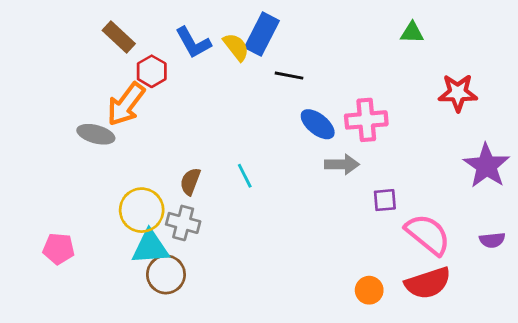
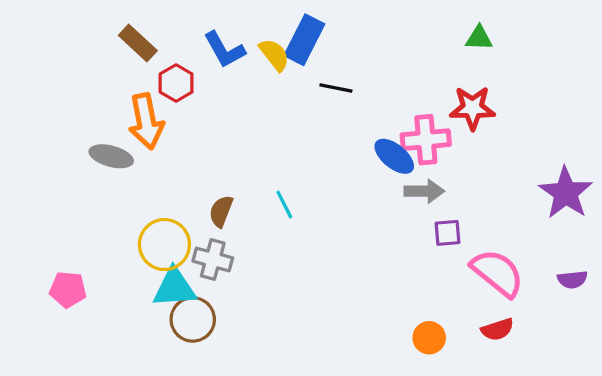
red star: (458, 93) -> (472, 108), moved
orange arrow: (126, 104) -> (146, 121), turned -48
blue ellipse: (318, 124) -> (394, 156), moved
gray arrow: (342, 164) -> (424, 191), moved
red semicircle: (428, 283) -> (497, 329), size x0.6

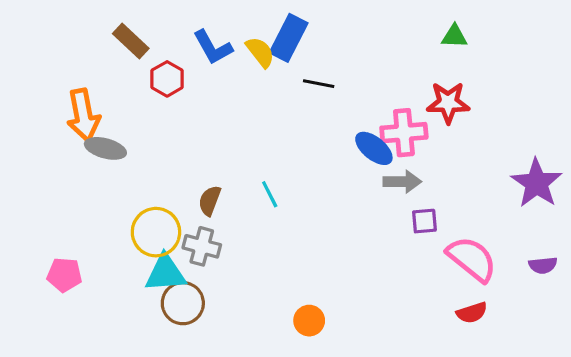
orange arrow: (146, 121) -> (83, 115), moved
orange circle: (429, 338) -> (309, 321), moved

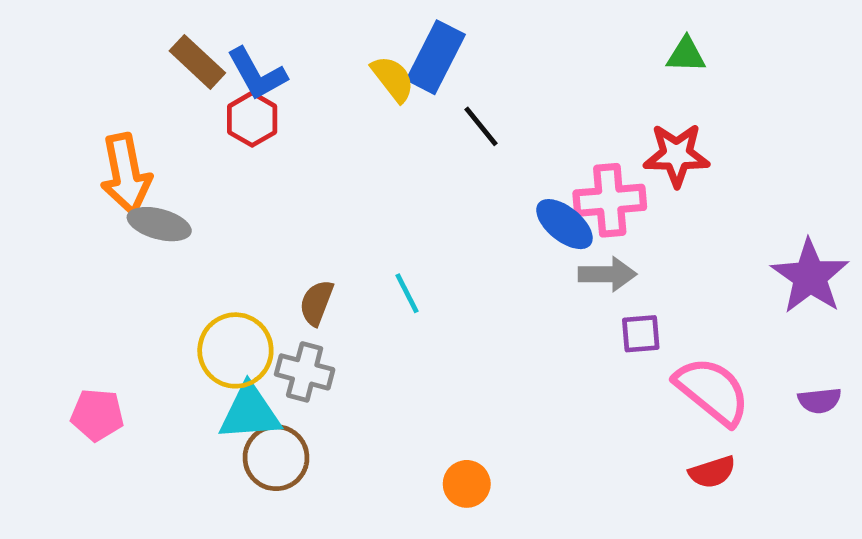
blue L-shape: (213, 47) -> (257, 74), moved
black line: (319, 84) -> (481, 126), turned 40

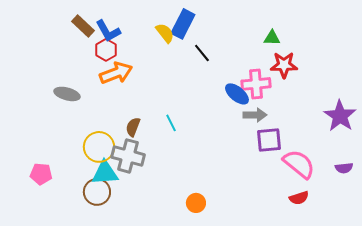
green triangle: (686, 55) -> (272, 38), moved
orange arrow: (126, 174) -> (116, 73), moved, turned -100
purple square: (641, 334) -> (269, 140), size x1.5
gray cross: (305, 372) -> (128, 156), size x1.4
brown circle: (276, 458) -> (97, 192), moved

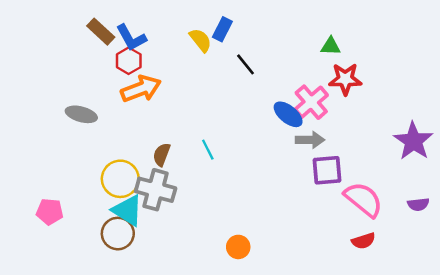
blue rectangle: (183, 24) -> (222, 29), size x0.7
pink cross: (256, 84) -> (311, 102), turned -36
cyan triangle: (105, 173) -> (128, 210), turned 36

